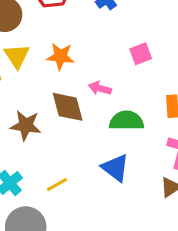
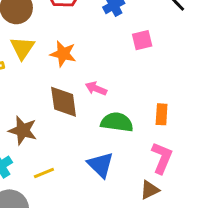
pink square: (141, 54) -> (142, 40), moved
brown star: (26, 125) -> (23, 130), moved

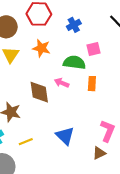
orange star: (63, 54) -> (41, 48), moved
orange rectangle: (162, 114) -> (92, 84), moved
green semicircle: (117, 122) -> (74, 62), moved

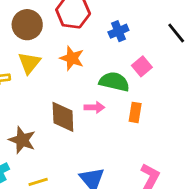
pink square: (94, 49) -> (142, 66), turned -32
pink arrow: (62, 83) -> (94, 107), turned 152

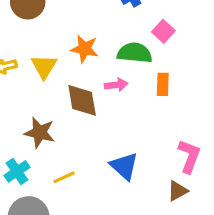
orange star: (72, 58) -> (84, 49), moved
yellow triangle: (29, 63) -> (44, 66), moved

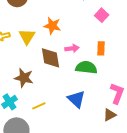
green semicircle: (135, 53) -> (86, 67), moved

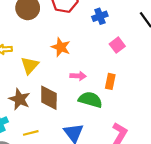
yellow triangle: (27, 37) -> (30, 65), moved
brown diamond: (50, 58) -> (49, 98), moved

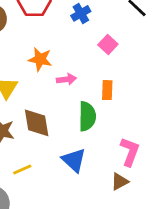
pink arrow: (78, 76) -> (66, 79), moved
green semicircle: (90, 100) -> (87, 116), turned 85

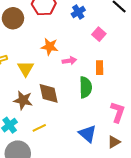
blue triangle: (74, 160) -> (88, 134), moved
brown triangle: (120, 181) -> (114, 142), moved

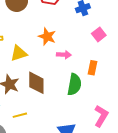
yellow triangle: (26, 69) -> (19, 53), turned 30

